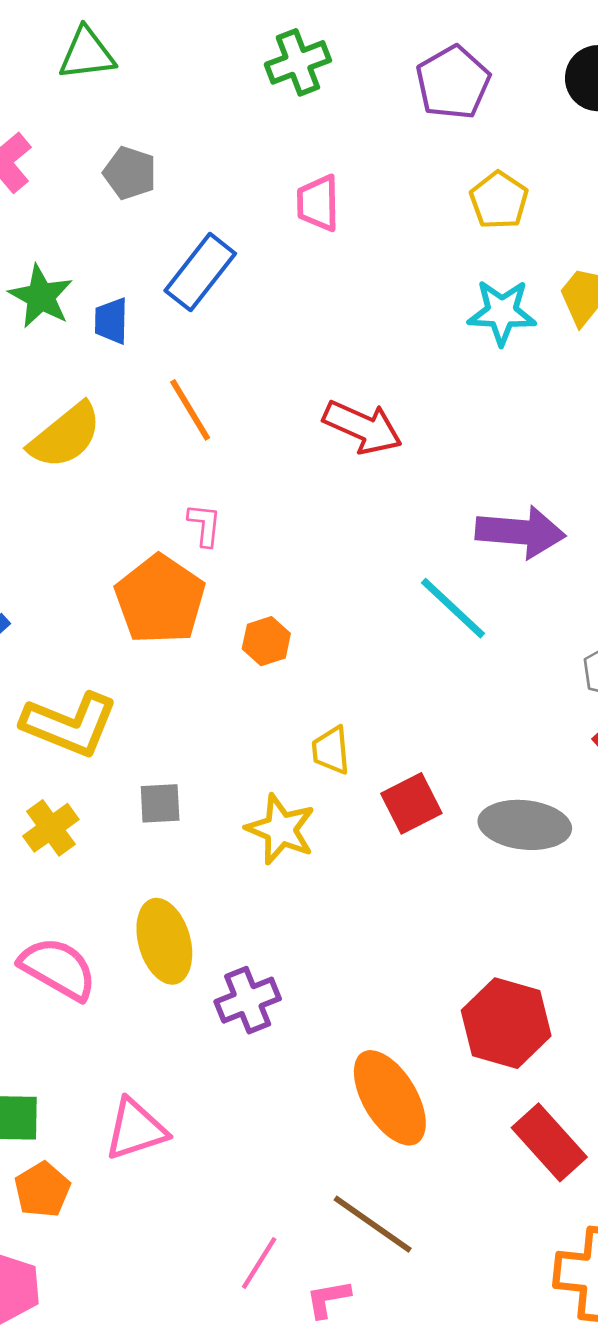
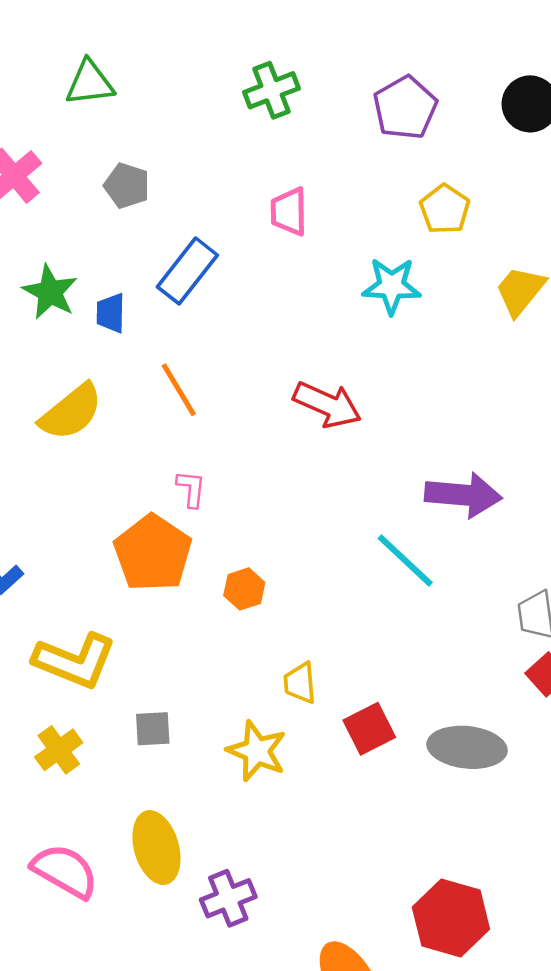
cyan star: (502, 312) -> (392, 286), moved

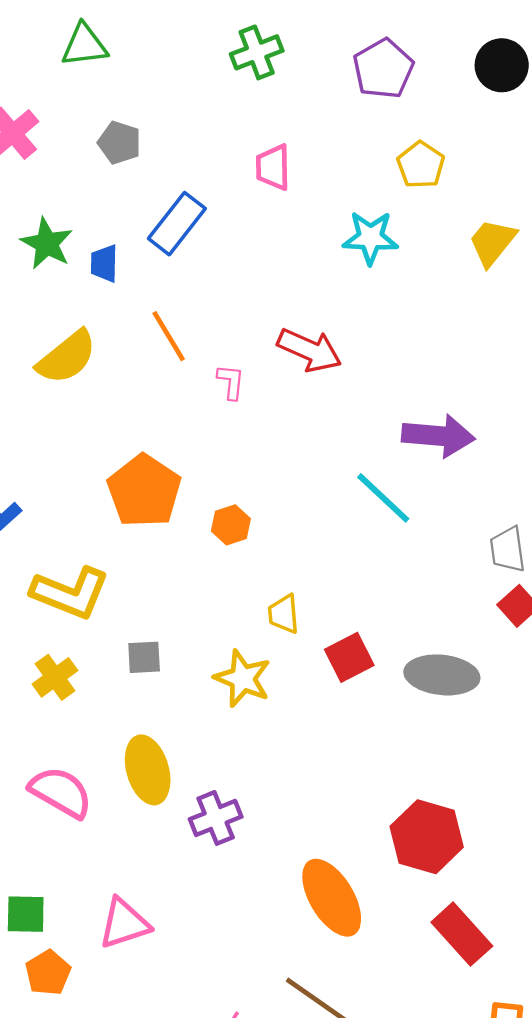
pink L-shape: (191, 489) -> (231, 382), moved

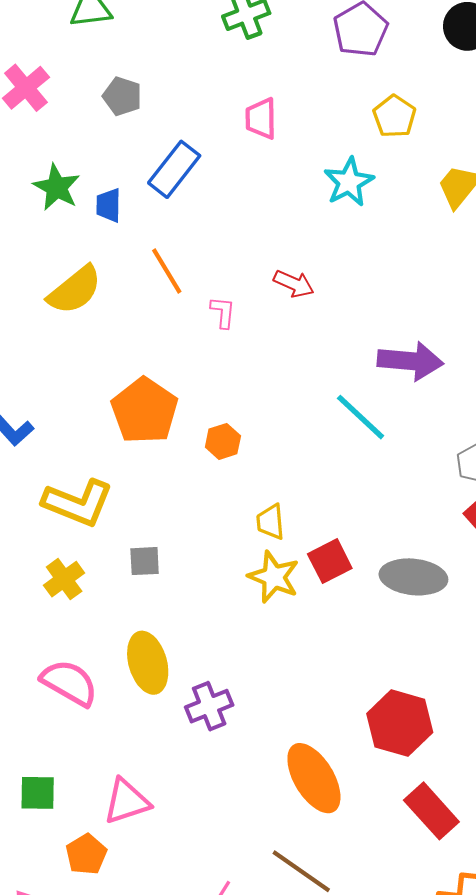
cyan star: (370, 238) -> (349, 182), turned -30
red arrow: (309, 350) -> (294, 284), size x0.7
yellow star: (243, 678) -> (274, 577), moved
orange pentagon: (48, 973) -> (86, 854), moved

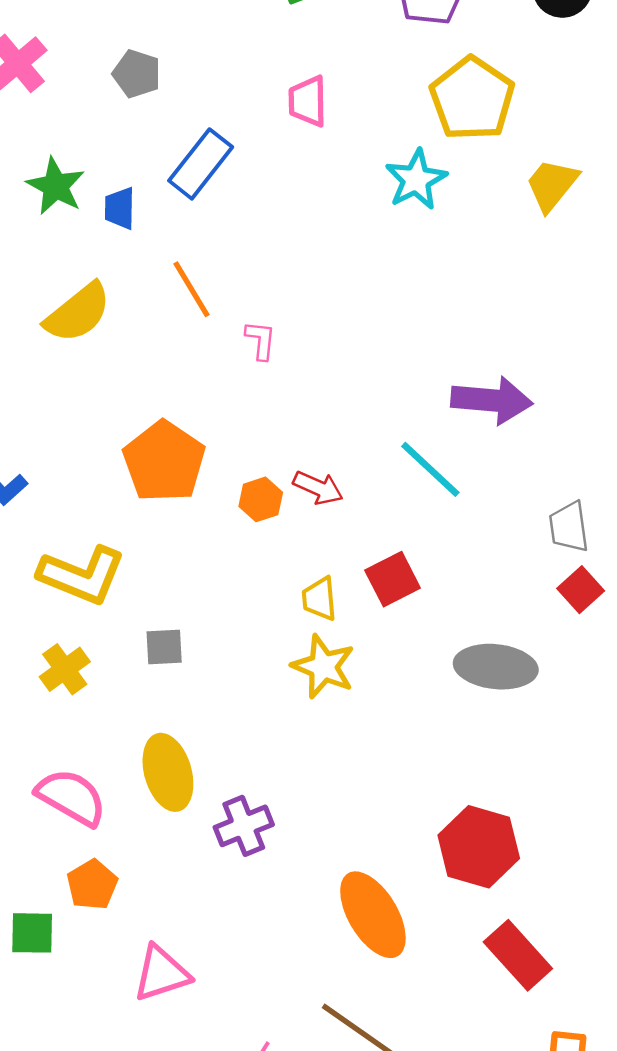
yellow pentagon: (394, 116) -> (472, 99), size x1.6
red arrow: (294, 284) -> (318, 488), moved
red square: (330, 561) -> (393, 579), moved
pink triangle: (127, 801) -> (161, 973), moved
orange pentagon: (86, 854) -> (92, 885), moved

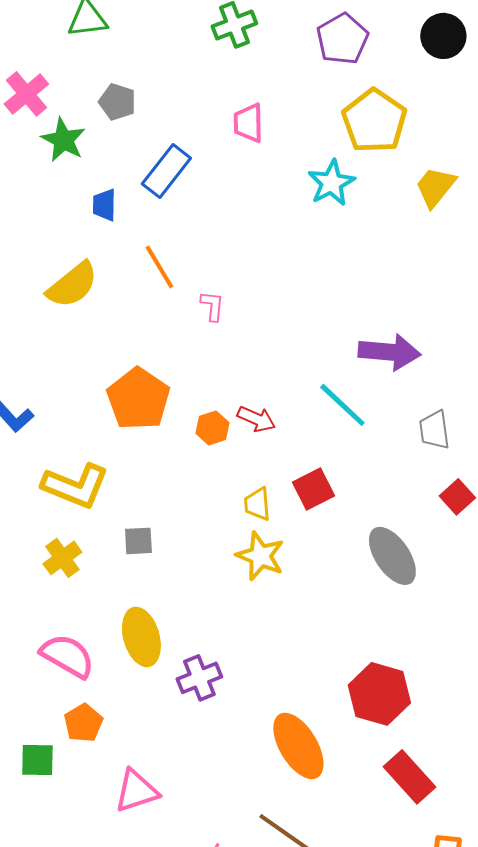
green star: (56, 186) -> (63, 140), moved
gray trapezoid: (569, 527) -> (434, 430), moved
gray ellipse: (496, 667) -> (392, 556), turned 50

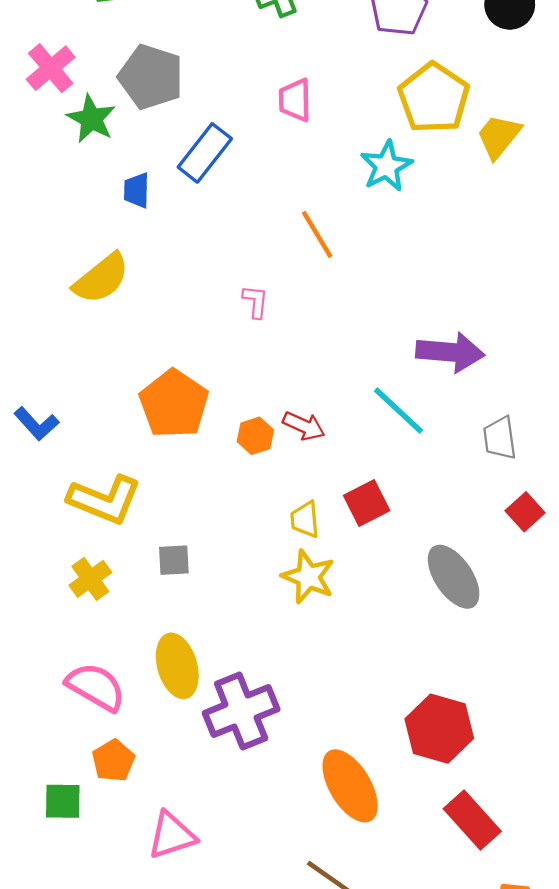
gray pentagon: (117, 102) -> (151, 77), size x1.6
yellow trapezoid: (435, 187) -> (499, 136), moved
orange line: (159, 267) -> (317, 234), moved
purple cross: (199, 678) -> (241, 711), size x1.5

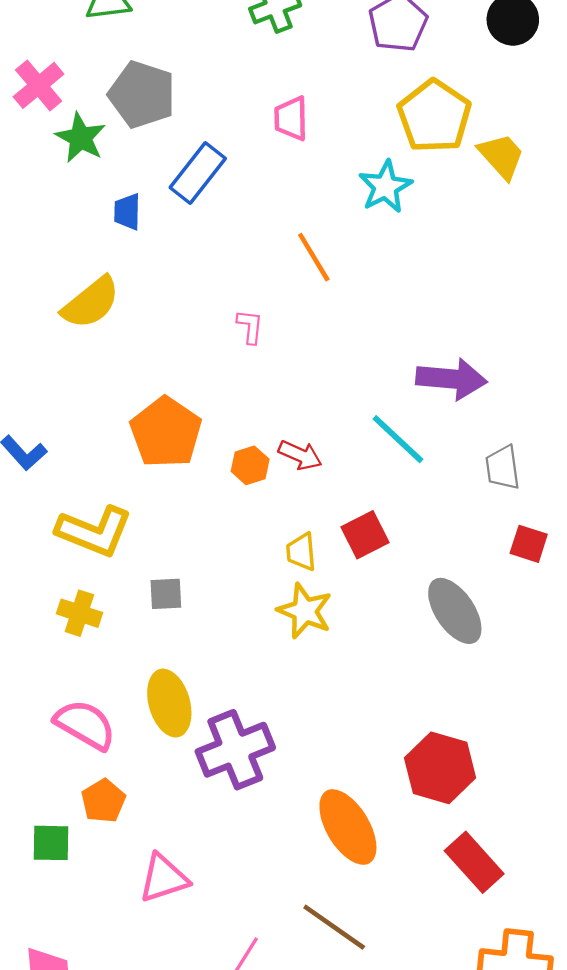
yellow trapezoid: (499, 136) -> (501, 156), turned 99
red square: (525, 512) -> (529, 544), turned -30
yellow cross: (90, 579) -> (79, 613), turned -36

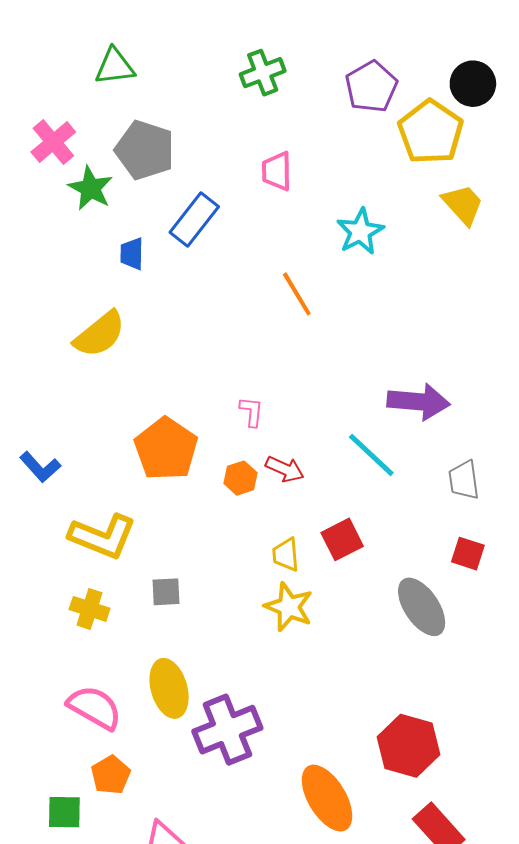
yellow pentagon: (434, 116) -> (431, 132), moved
pink L-shape: (250, 327) -> (252, 412), moved
red square: (529, 544) -> (468, 554), moved

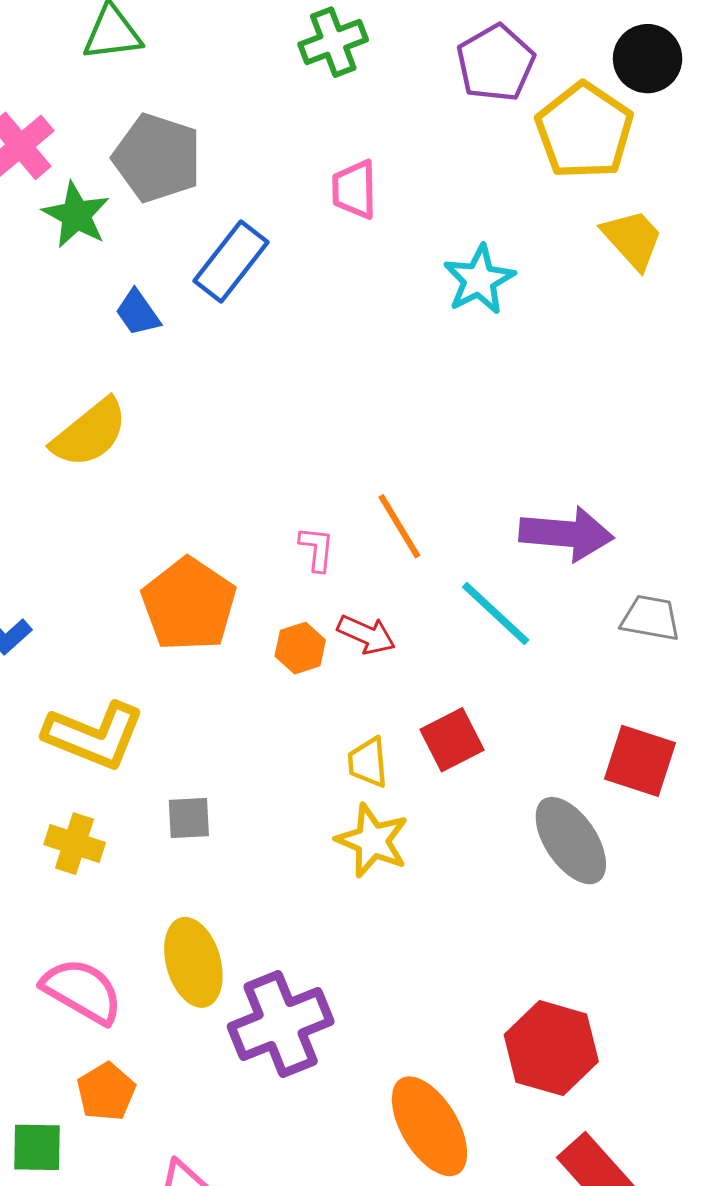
blue trapezoid: (132, 254) -> (138, 313), turned -36
orange line: (297, 294) -> (399, 526), moved
gray trapezoid: (464, 480) -> (651, 618), moved, turned 108
red square: (468, 554) -> (640, 761), size x1.4

